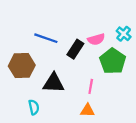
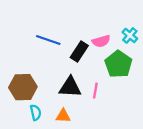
brown hexagon: (22, 66) -> (23, 87), moved
black triangle: (54, 83) -> (70, 87), moved
orange triangle: (87, 110) -> (63, 116), moved

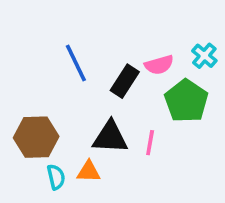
blue line: (48, 40) -> (76, 63), turned 45
orange triangle: (63, 116) -> (89, 172), moved

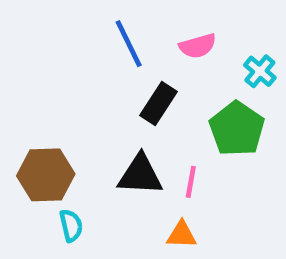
blue line: (76, 63) -> (129, 44), moved
pink semicircle: (159, 65) -> (198, 46), moved
orange triangle: (89, 172) -> (182, 235), moved

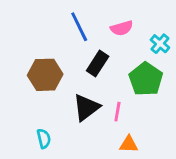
brown hexagon: (46, 175) -> (45, 75), moved
black triangle: (140, 175) -> (86, 107), turned -40
orange triangle: (182, 235) -> (129, 144), moved

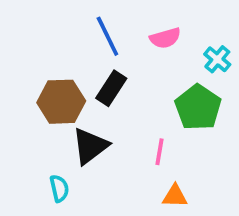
black rectangle: (98, 64) -> (111, 88), moved
black triangle: (86, 107) -> (90, 146), moved

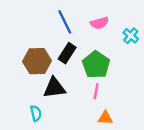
green pentagon: (198, 107) -> (96, 65), moved
black triangle: (90, 146) -> (54, 88), turned 30

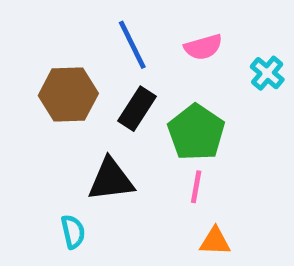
brown hexagon: (37, 61) -> (68, 94), moved

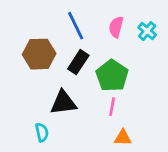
pink semicircle: (203, 47) -> (116, 27), turned 120
cyan cross: (267, 73) -> (147, 31), moved

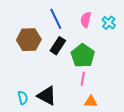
black triangle: (63, 103) -> (47, 96), moved, turned 35
cyan semicircle: (42, 132) -> (23, 98), moved

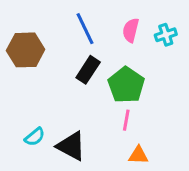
cyan cross: (109, 23) -> (166, 35), turned 32
brown hexagon: (29, 40) -> (26, 50), moved
cyan semicircle: (23, 98) -> (35, 137), moved, turned 64

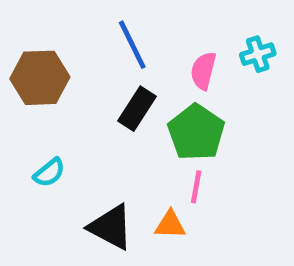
pink semicircle: (131, 30) -> (203, 71), moved
cyan semicircle: (35, 137) -> (49, 173), moved
orange triangle: (138, 155) -> (170, 225), moved

